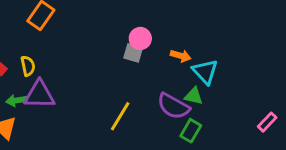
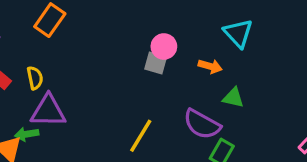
cyan triangle: (205, 72) -> (238, 33), moved
green triangle: (194, 96) -> (233, 98), moved
green arrow: (16, 100) -> (27, 134), moved

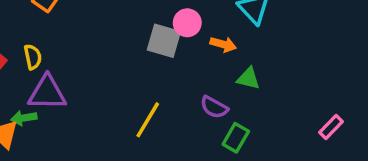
pink circle: (164, 46) -> (187, 23), moved
gray square: (156, 63) -> (164, 41), size x1.4
purple semicircle: (202, 124) -> (214, 107), size x0.7

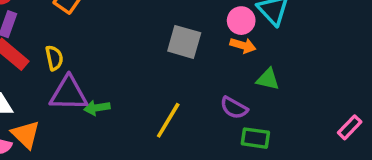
pink circle: (187, 23) -> (241, 21), moved
green arrow: (24, 118) -> (97, 108), moved
green rectangle: (236, 138) -> (255, 138), turned 68

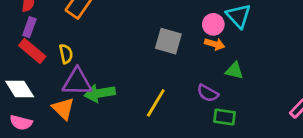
green arrow: (97, 108) -> (100, 93), size x1.5
orange triangle: (26, 134) -> (63, 109), moved

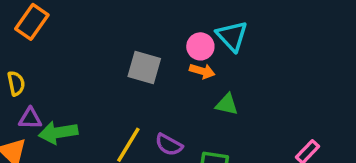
purple triangle: (77, 82) -> (30, 118), size x0.6
purple semicircle: (208, 93) -> (169, 145), moved

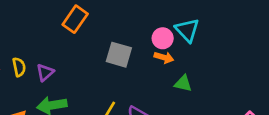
orange rectangle: (32, 22) -> (75, 19), moved
purple triangle: (30, 118) -> (45, 72), moved, turned -42

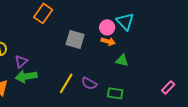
purple triangle: (45, 72) -> (21, 61), moved

